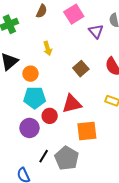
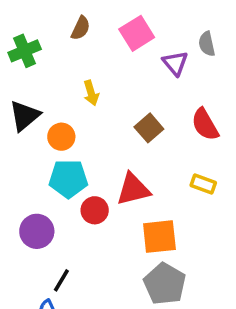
purple circle: (29, 128) -> (37, 231), moved
black line: (44, 156) -> (61, 280), moved
gray pentagon: (67, 158) -> (165, 284), moved

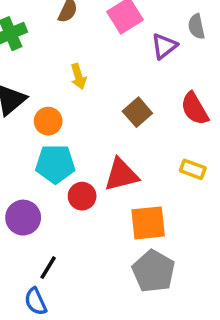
purple triangle: (175, 63) -> (164, 46), turned 32

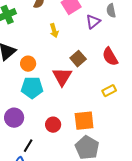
yellow arrow: (78, 76) -> (54, 31), moved
yellow rectangle: (193, 169) -> (109, 91), turned -48
red triangle: (121, 175) -> (62, 77), moved, turned -45
red circle: (82, 196) -> (53, 125), moved

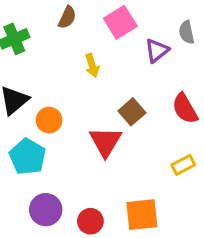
cyan pentagon: (32, 88) -> (27, 157), moved, turned 30
purple circle: (14, 118) -> (46, 210), moved

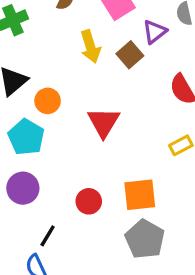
yellow arrow: (92, 65) -> (90, 47), size x1.4
brown square: (132, 112) -> (130, 55), moved
purple circle: (46, 210) -> (23, 188), moved

